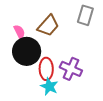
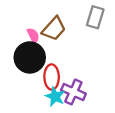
pink semicircle: (19, 32) -> (33, 36), moved
purple cross: (71, 69) -> (73, 92), moved

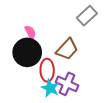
gray rectangle: (95, 17) -> (87, 16), turned 30
brown trapezoid: (54, 29) -> (67, 49), moved

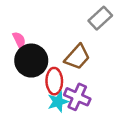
pink semicircle: (30, 32) -> (19, 40), moved
cyan star: (50, 88) -> (58, 102), turned 30

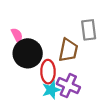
gray rectangle: (100, 18) -> (89, 30), moved, turned -54
brown trapezoid: (77, 57) -> (68, 50), turned -30

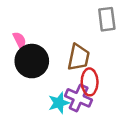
gray rectangle: (89, 30) -> (107, 19), moved
red ellipse: (48, 72) -> (90, 82), moved

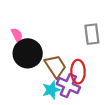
gray rectangle: (107, 19) -> (92, 34), moved
brown trapezoid: (79, 57) -> (55, 66), moved, turned -45

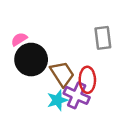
pink semicircle: (17, 35) -> (19, 39), turned -96

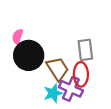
gray rectangle: (103, 38) -> (85, 50), moved
pink semicircle: (19, 39) -> (18, 37), turned -40

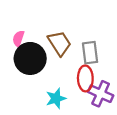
brown trapezoid: (58, 69) -> (59, 43), moved
purple cross: (71, 89) -> (101, 94), moved

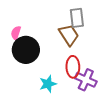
brown trapezoid: (59, 43) -> (69, 35), moved
gray rectangle: (90, 53) -> (77, 18), moved

